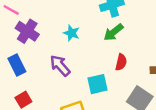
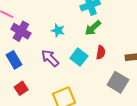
cyan square: (98, 84) -> (79, 57), moved, turned -36

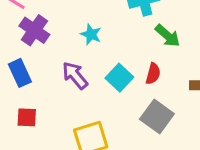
green arrow: (93, 28) -> (167, 36), moved, turned -102
gray square: (118, 82) -> (157, 117), moved
red square: (21, 88) -> (27, 117), turned 32

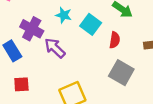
purple cross: (34, 30) -> (32, 29), moved
cyan square: (119, 78) -> (91, 24), moved

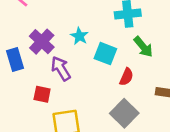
cyan square: (91, 24) -> (105, 54), turned -30
red square: (21, 84) -> (42, 94), moved

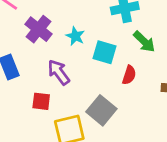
purple cross: (42, 42) -> (39, 29), moved
gray square: (124, 113) -> (101, 110), moved

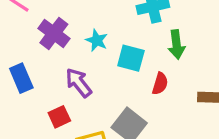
green arrow: (144, 42) -> (176, 44), turned 40
red square: (41, 101) -> (59, 117), turned -30

